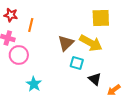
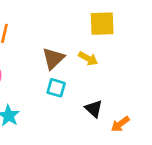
yellow arrow: (91, 43) -> (88, 58), size x0.6
cyan square: (77, 63) -> (56, 88), moved

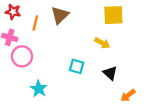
brown triangle: (53, 58) -> (60, 15), moved
black triangle: (94, 109) -> (110, 73), moved

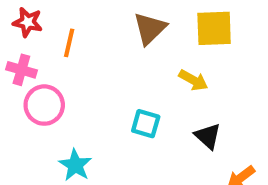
brown triangle: (60, 15) -> (150, 28), moved

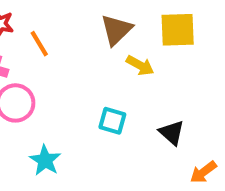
orange line: (69, 43) -> (39, 44), turned -44
yellow arrow: (193, 80) -> (140, 65), moved

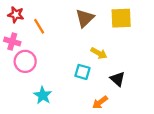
yellow arrow: (140, 65) -> (99, 53), moved
orange arrow: (203, 172) -> (100, 102), moved

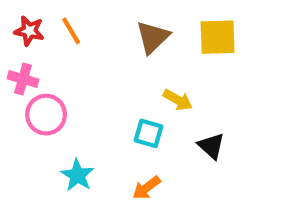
orange line: (39, 26) -> (71, 31), moved
orange arrow: (100, 102) -> (146, 188), moved

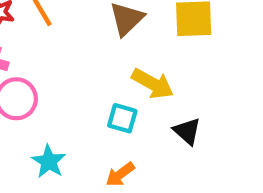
yellow arrow: (178, 100) -> (153, 84), size x1.4

